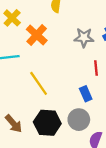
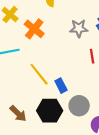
blue rectangle: (86, 94) -> (61, 86), moved

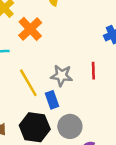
gray star: (79, 28) -> (62, 76), moved

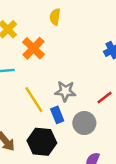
red line: (93, 71) -> (104, 98), moved, turned 56
gray circle: (70, 126) -> (84, 123), moved

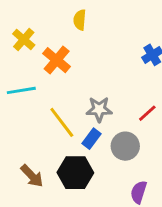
blue rectangle: (57, 115) -> (92, 139), turned 63

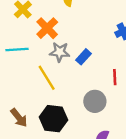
gray star: (99, 109) -> (60, 52), moved
red line: (147, 113) -> (115, 77), turned -56
blue rectangle: (92, 139) -> (84, 57), moved

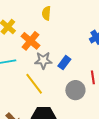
gray circle: (95, 101) -> (75, 90), moved

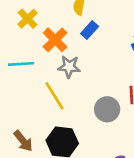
blue rectangle: (64, 63) -> (90, 30), moved

